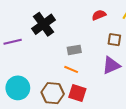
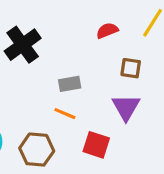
purple triangle: (111, 65) -> (126, 107), turned -36
red square: (77, 93) -> (96, 145), moved

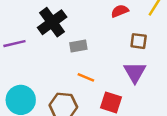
gray rectangle: (70, 84) -> (78, 46), moved

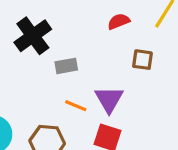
purple triangle: (135, 72) -> (109, 99), moved

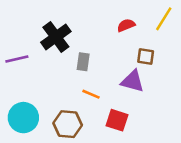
gray rectangle: (66, 66) -> (83, 62), turned -72
purple triangle: (109, 99) -> (133, 81), moved, turned -45

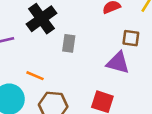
orange line: (91, 94) -> (35, 76), moved

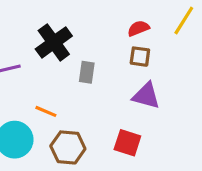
brown square: (131, 38) -> (140, 57), moved

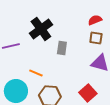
red square: (127, 143) -> (88, 93), turned 30

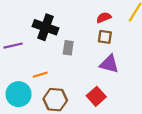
black cross: (41, 29) -> (46, 27), turned -35
orange line: (36, 73) -> (40, 75), turned -40

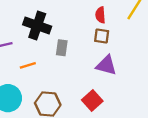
red semicircle: (104, 18) -> (100, 15), turned -72
orange line: (40, 75) -> (28, 65), moved

